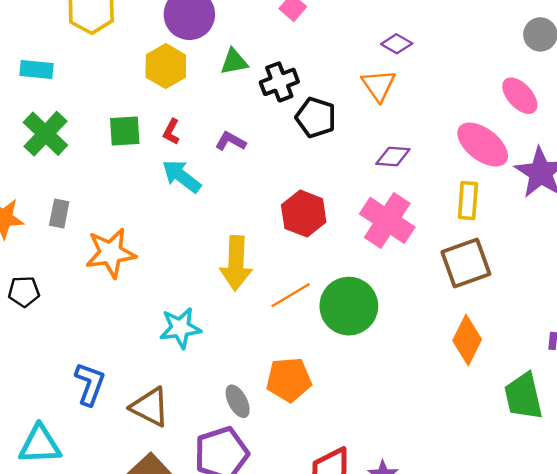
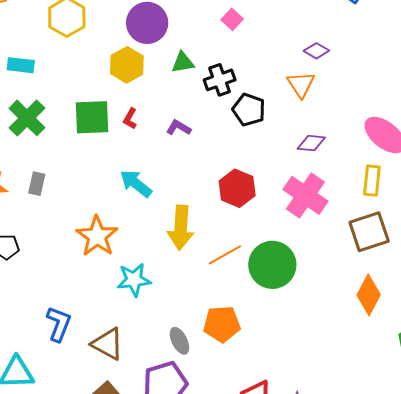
green square: (125, 131) -> (92, 117), size x1.4
cyan arrow: (181, 176) -> (136, 183), moved
orange star: (111, 253) -> (97, 236), moved, turned -30

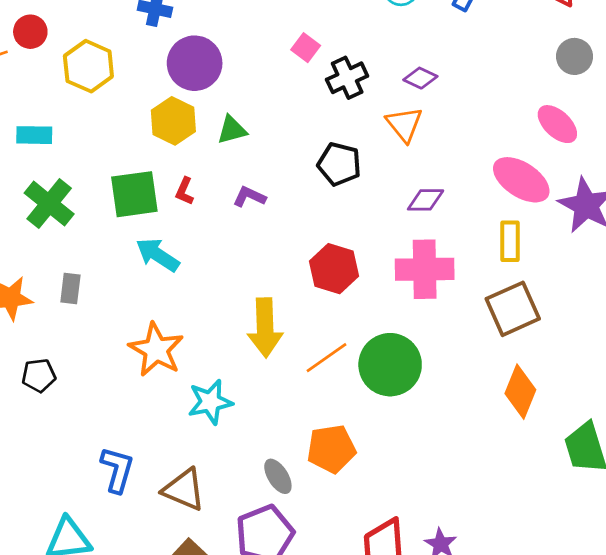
green triangle: (183, 62) -> (232, 130), moved
black cross: (220, 80) -> (347, 78), moved
cyan arrow: (136, 183) -> (158, 255), moved
pink cross: (305, 195) -> (425, 269), turned -30

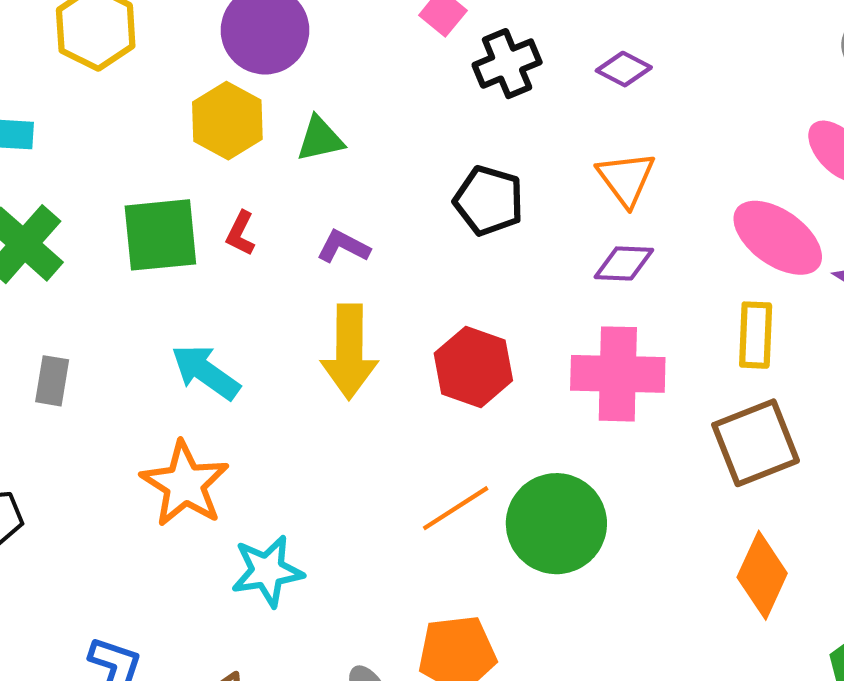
orange triangle: (404, 124) -> (626, 179), moved
cyan arrow: (158, 255) -> (206, 372), moved
yellow arrow: (265, 328) -> (349, 352), moved

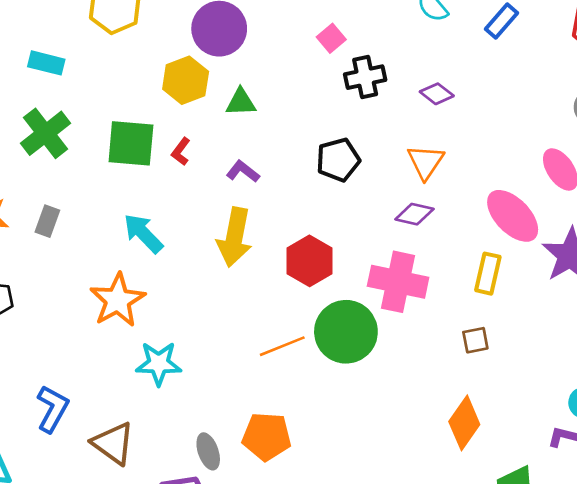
black pentagon: (489, 201) -> (338, 160), turned 30
brown square: (756, 443) -> (475, 340), size x0.5
green circle: (556, 524) -> (346, 332), moved

